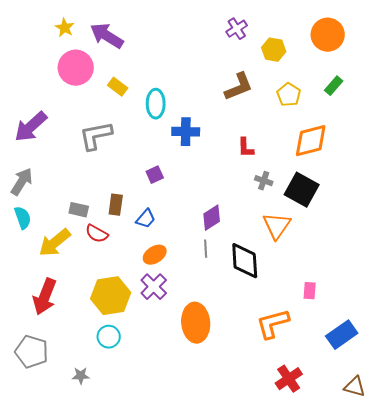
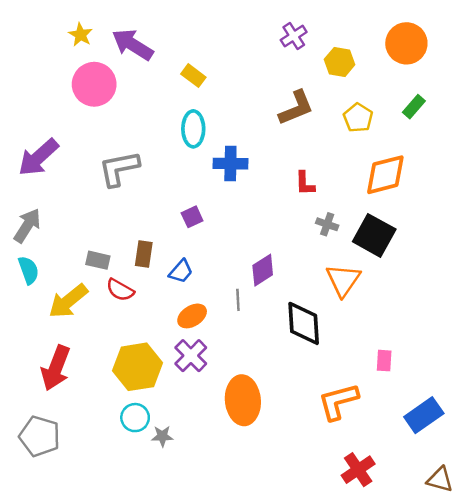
yellow rectangle: (118, 87) -> (193, 76), moved
gray line: (206, 249) -> (238, 300), moved
gray star: (81, 376) -> (162, 436), moved

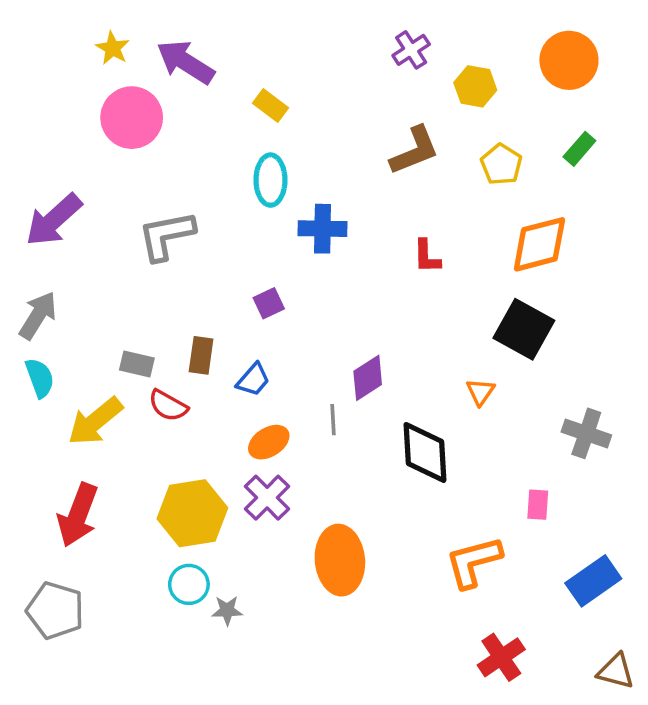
gray cross: (327, 224) -> (586, 433), moved, size x1.5
orange triangle: (343, 280) -> (480, 392), size x0.6

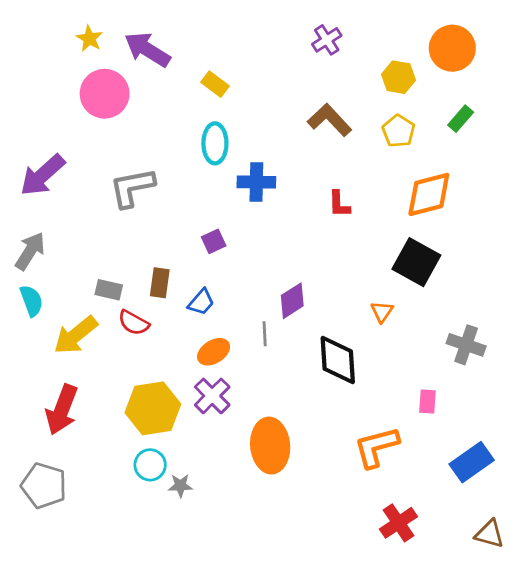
yellow hexagon: (475, 86) -> (398, 77), moved
brown L-shape: (415, 151) -> (329, 120), turned -111

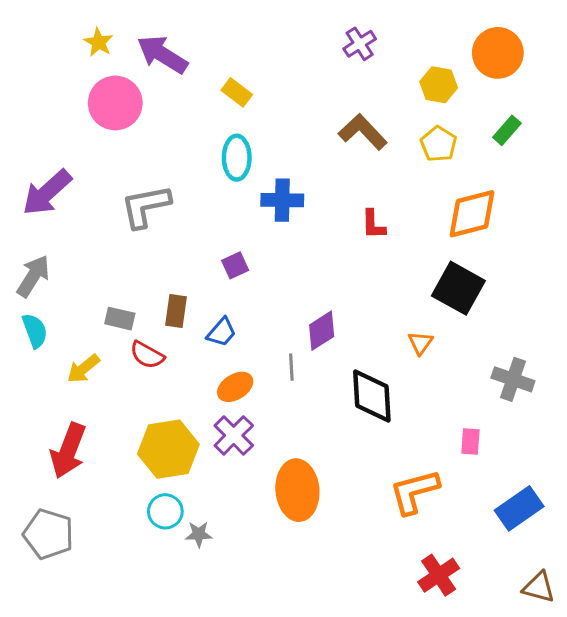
yellow arrow: (76, 335) -> (83, 369), size x0.7

